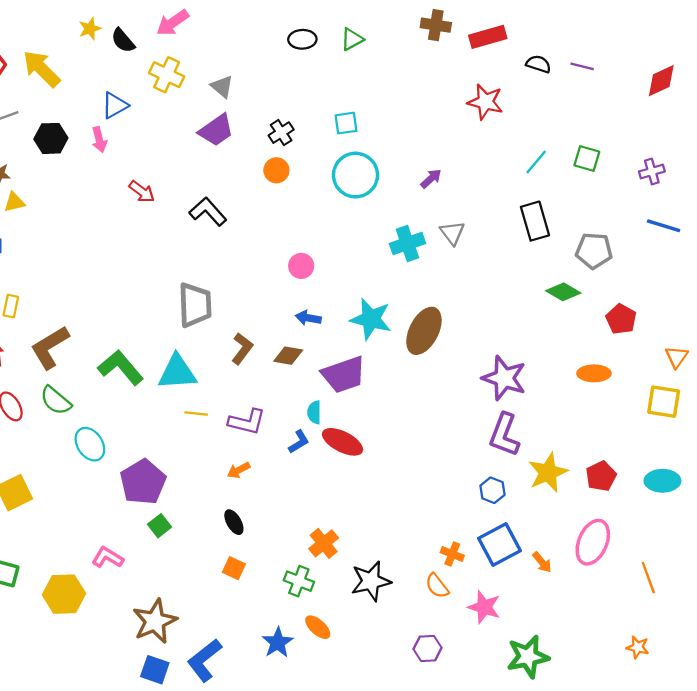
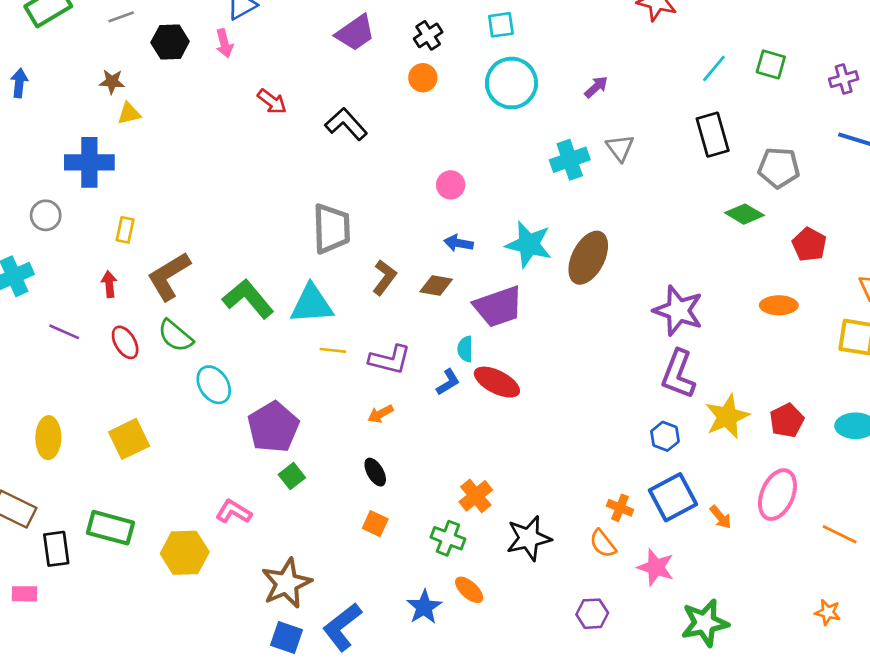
orange line: (648, 578) -> (840, 534), turned -44

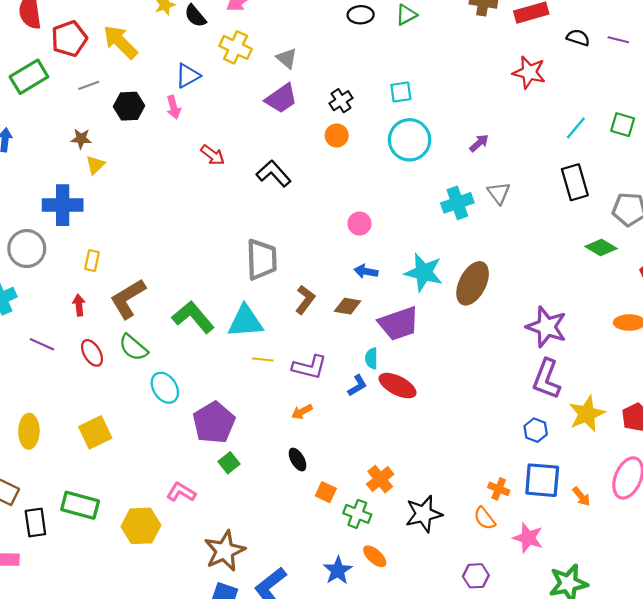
yellow triangle: (129, 113) -> (95, 165), turned -30
gray circle: (46, 215) -> (27, 249), size x1.5
blue square: (673, 497) -> (542, 480), turned 33
orange square: (375, 524) -> (326, 492), moved

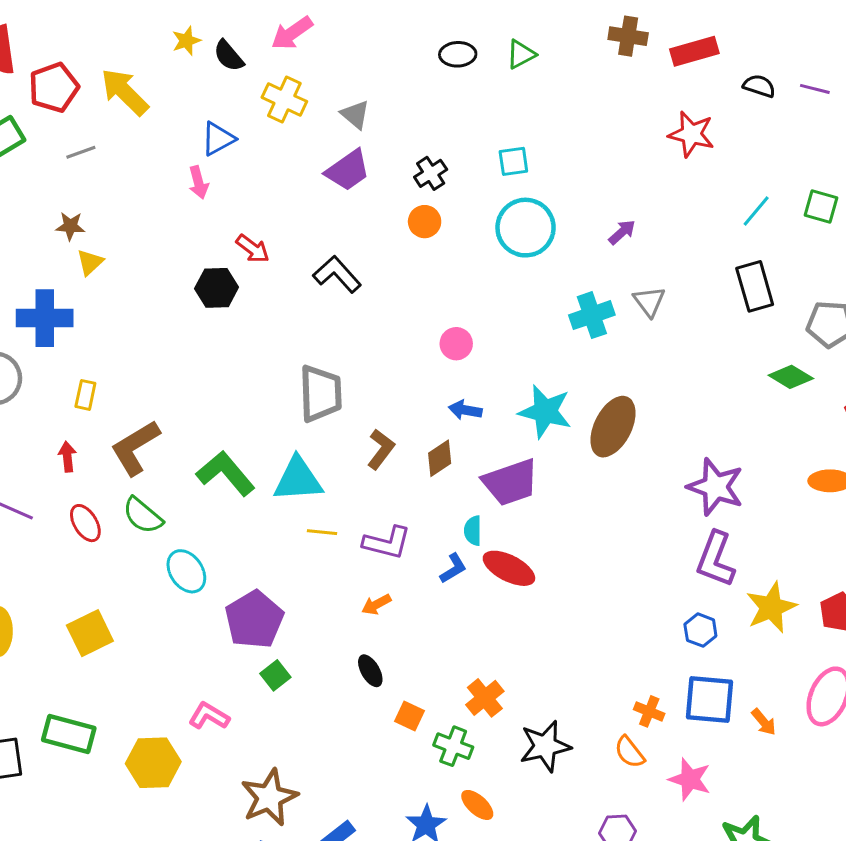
black hexagon: (129, 106) -> (217, 288), moved
brown diamond: (348, 306) -> (440, 458), turned -44

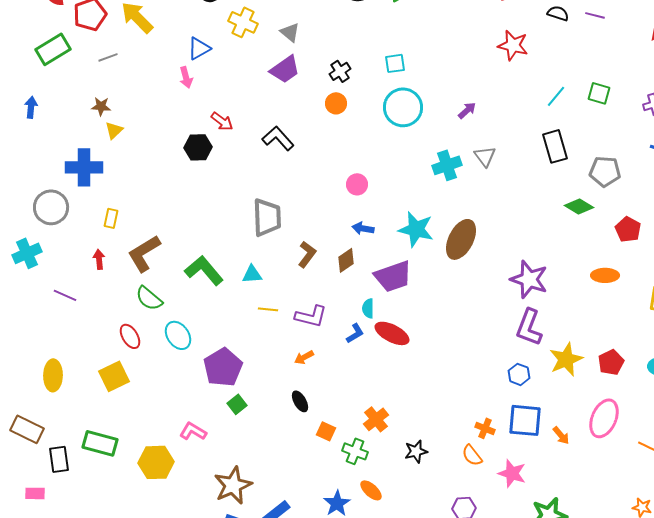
cyan triangle: (298, 479) -> (252, 274), size x0.6
red ellipse: (85, 523) -> (130, 336), moved
black star: (545, 746) -> (416, 451), size x0.7

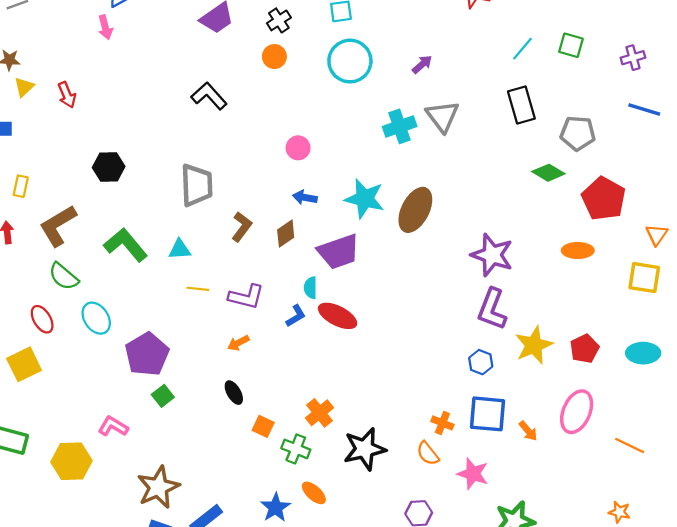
red arrow: (222, 121) -> (67, 95), moved, turned 30
black hexagon: (198, 147) -> (109, 167), moved
gray triangle: (485, 156) -> (442, 116), size x1.4
red pentagon: (628, 229) -> (604, 199), size x1.5
black star: (416, 451) -> (365, 449), size x1.6

